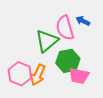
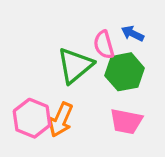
pink semicircle: (65, 28) -> (104, 45), size x0.7
green hexagon: (68, 61) -> (125, 72), moved

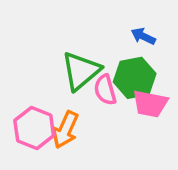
pink semicircle: (104, 45) -> (105, 90), moved
pink trapezoid: (126, 121) -> (150, 104), moved

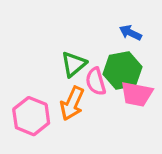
green triangle: (81, 71) -> (74, 64), size x0.7
orange arrow: (65, 130) -> (72, 103), moved

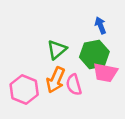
blue arrow: (130, 33) -> (100, 25), turned 42
pink semicircle: (96, 81) -> (74, 85), moved

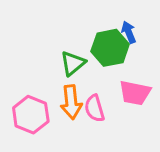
green hexagon: (94, 54) -> (110, 48), moved
orange arrow: (56, 80) -> (71, 102), turned -30

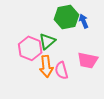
green hexagon: (110, 48) -> (66, 17), moved
pink hexagon: (31, 115) -> (30, 48), moved

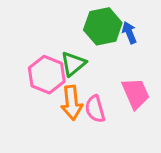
pink trapezoid: (88, 60) -> (136, 93), turned -125

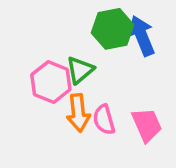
blue arrow: (129, 33) -> (142, 36), size x1.6
pink trapezoid: (136, 93) -> (147, 125), moved

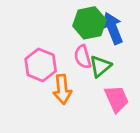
green triangle: (80, 70) -> (100, 66), moved
pink semicircle: (104, 120) -> (83, 57), moved

